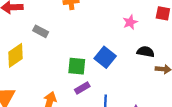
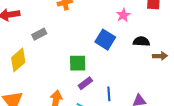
gray rectangle: (41, 31) -> (39, 34), turned -48
blue square: (105, 57) -> (105, 40), moved

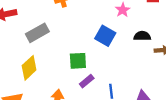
gray rectangle: (39, 34) -> (37, 33), size x1.5
yellow diamond: (18, 60) -> (29, 68), moved

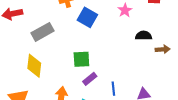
blue square: (105, 36) -> (87, 17), moved
yellow diamond: (29, 68) -> (34, 66), turned -40

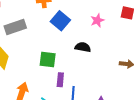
black semicircle: (144, 36) -> (83, 47), moved
purple rectangle: (90, 79) -> (60, 80), moved, turned -56

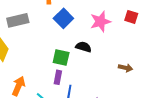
pink star: (97, 20) -> (100, 22), size x1.5
green square: (48, 60) -> (61, 58), moved

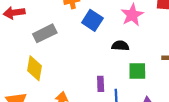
green square: (61, 58) -> (137, 71), moved

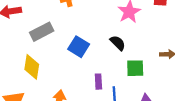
blue square: (92, 20) -> (79, 47), moved
black semicircle: (120, 46) -> (118, 43), turned 42

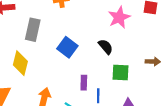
gray rectangle: (42, 32) -> (33, 30), turned -55

